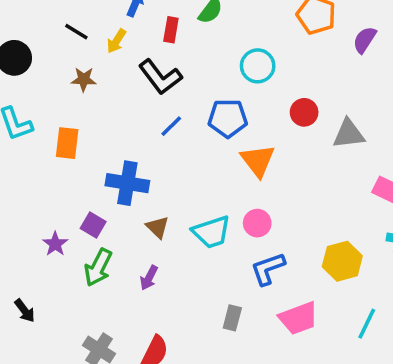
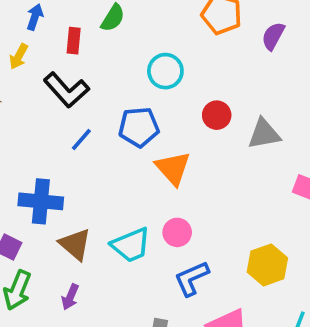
brown triangle: (158, 227) -> (75, 244), size x1.4

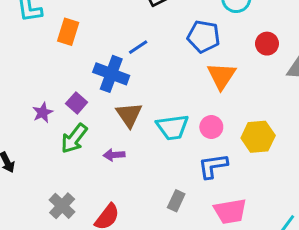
blue line: (81, 140) -> (138, 47), moved
yellow hexagon: (267, 265) -> (258, 137), moved
purple arrow: (70, 297) -> (114, 155), turned 48

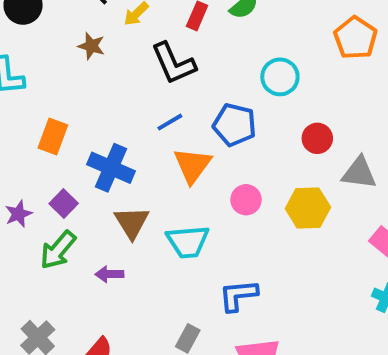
orange rectangle: (68, 32) -> (53, 137), moved
blue line: (138, 47) -> (170, 122), moved
orange triangle: (222, 76) -> (192, 165), moved
pink circle: (211, 127) -> (246, 200), moved
yellow hexagon: (258, 137) -> (308, 208), moved

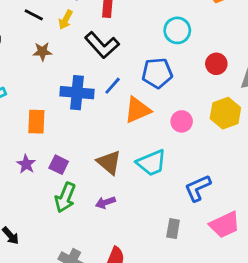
orange triangle: (192, 165) -> (138, 110), turned 48
blue cross: (111, 168) -> (77, 93), moved
purple star: (18, 214) -> (26, 164), moved

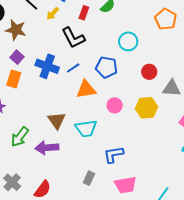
brown star: (42, 52) -> (16, 30), moved, size x1.5
purple square: (59, 165) -> (17, 57), moved
purple arrow: (105, 202) -> (47, 148), size x1.6

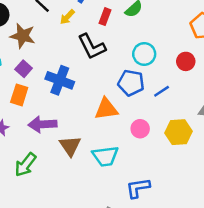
cyan circle: (128, 41) -> (144, 54), moved
blue line: (73, 68) -> (162, 91), moved
red circle: (149, 72) -> (186, 61), moved
purple arrow: (47, 148) -> (42, 124), moved

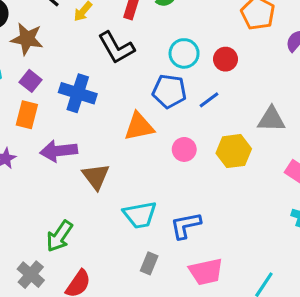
red circle: (186, 61) -> (225, 59), moved
cyan trapezoid: (105, 156) -> (140, 215), moved
green arrow: (25, 165) -> (59, 236), moved

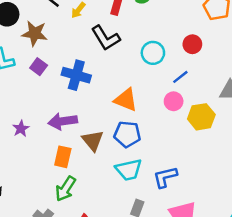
cyan circle: (184, 53) -> (153, 53), moved
blue pentagon: (169, 91) -> (127, 134), moved
orange rectangle: (27, 115) -> (63, 157), moved
orange triangle: (139, 126) -> (126, 100), turned 35
pink circle: (184, 149) -> (174, 101), moved

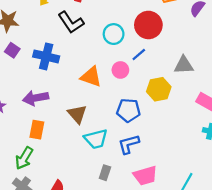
red circle: (192, 44) -> (148, 25), size x1.6
pink circle: (174, 101) -> (120, 70), moved
blue pentagon: (127, 134) -> (128, 110), moved
brown triangle: (93, 141) -> (77, 114), moved
green arrow: (66, 189) -> (24, 158), moved

